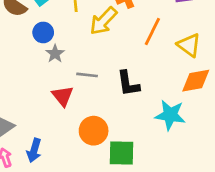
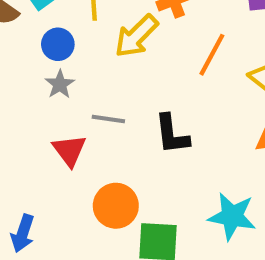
blue circle: (43, 32) -> (58, 44), moved
cyan star: (170, 115) -> (232, 216), moved

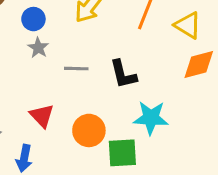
red triangle: (69, 150) -> (42, 116), moved
cyan star: (232, 216) -> (151, 118), moved

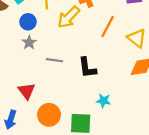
cyan star: (151, 118) -> (103, 101), size x0.6
orange circle: (89, 130) -> (49, 115), moved

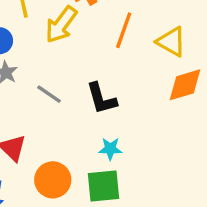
gray line: (54, 60) -> (49, 94), turned 35
cyan star: (103, 101) -> (110, 149), moved

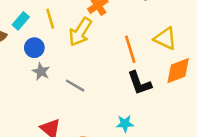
orange line: (124, 30) -> (130, 49), moved, turned -32
black L-shape: (101, 99) -> (139, 83), moved

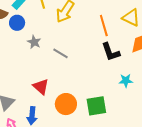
blue circle: (34, 48) -> (17, 23), moved
cyan star: (125, 124) -> (126, 81), moved

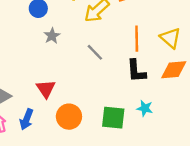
gray line: (61, 53) -> (95, 52), moved
green square: (96, 106) -> (113, 118), moved

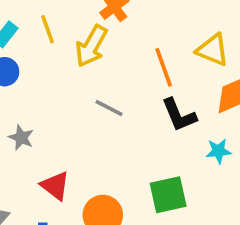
gray star: (52, 36) -> (21, 138), moved
cyan star: (145, 108) -> (218, 151), moved

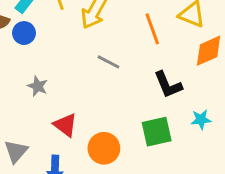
black L-shape: (179, 115) -> (168, 85), moved
cyan star: (218, 151) -> (201, 119), moved

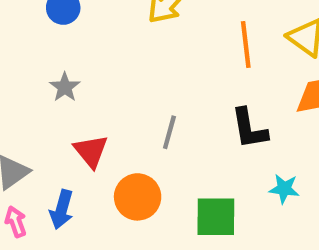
gray line: (109, 62) -> (169, 132), moved, turned 65
green square: (157, 132) -> (216, 217), moved

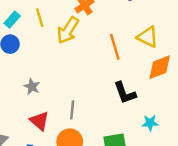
gray star: (65, 87) -> (32, 87), moved
gray line: (169, 132) -> (72, 110), moved

